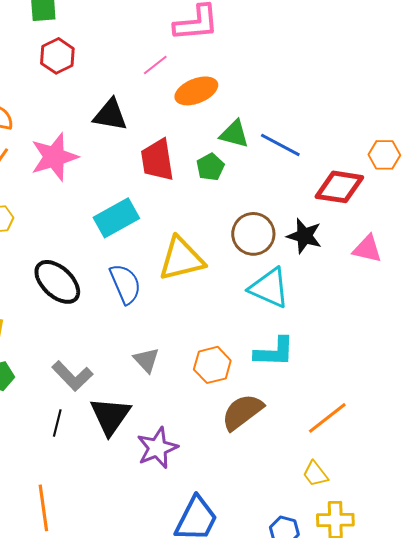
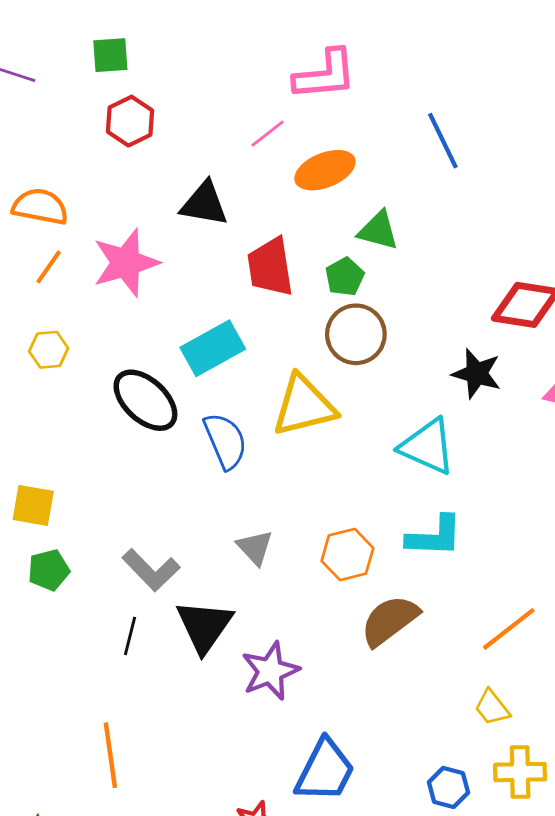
blue line: (280, 145) -> (443, 141), moved, turned 36
brown circle: (253, 234) -> (356, 334), moved
black ellipse: (57, 282) -> (145, 400), moved

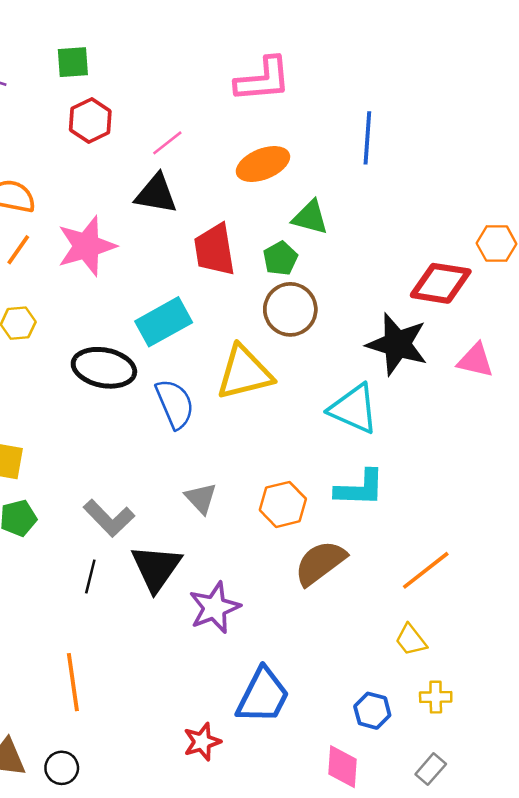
pink line: (267, 134) -> (167, 143), moved
blue line: (443, 141) -> (367, 138), turned 30
black star: (477, 374) -> (397, 344), size x1.4
black ellipse: (145, 400) -> (104, 368), turned -32
yellow cross: (520, 772) -> (436, 697), size x0.7

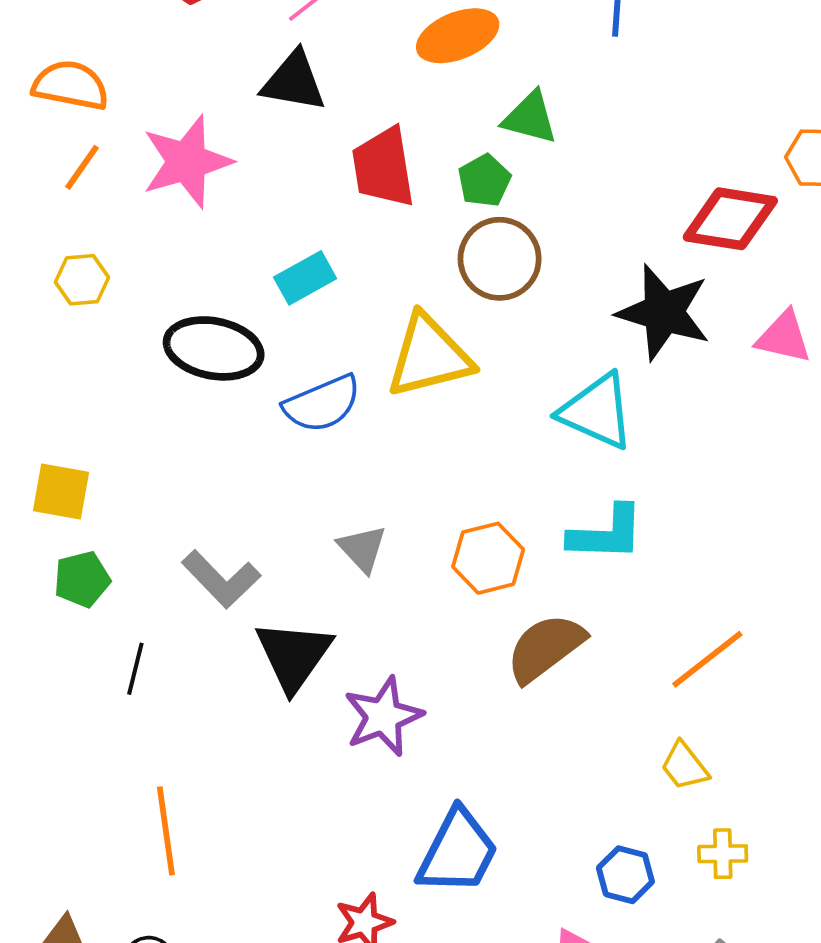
cyan rectangle: (164, 322) -> (305, 278), size x0.7
blue semicircle: (175, 404) -> (322, 404), turned 90
black line: (90, 577) -> (135, 669), moved

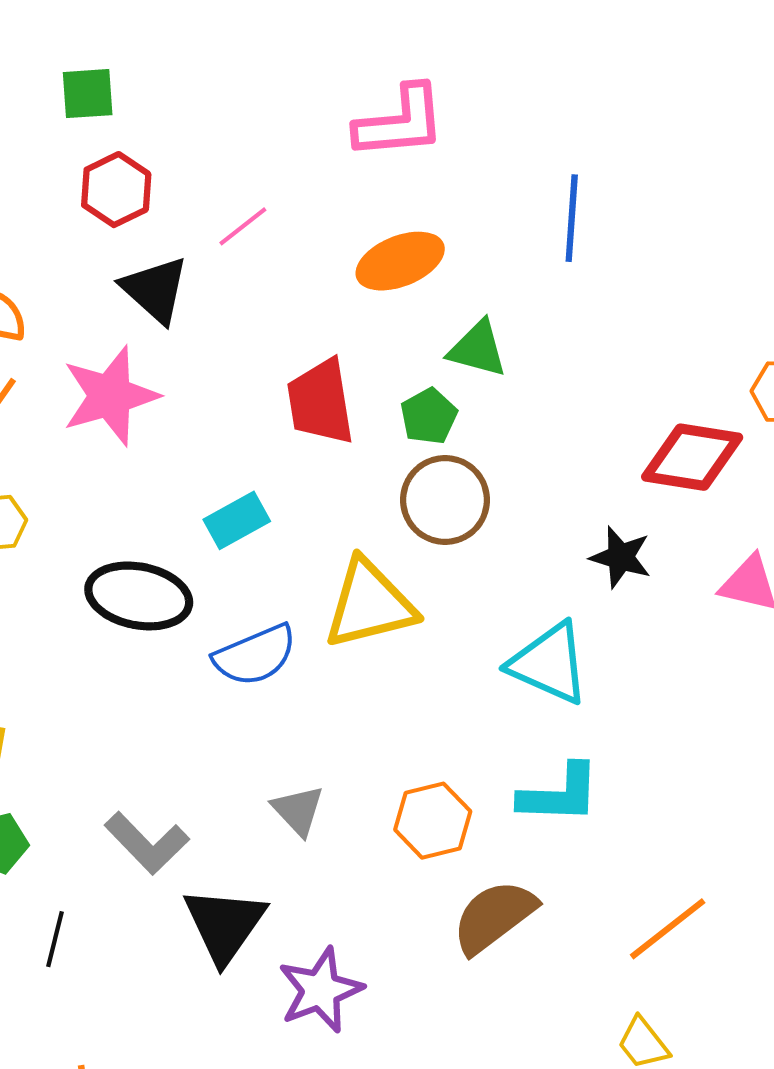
black triangle: (294, 81) -> (155, 290), moved, turned 32
black star: (664, 312) -> (621, 557), size x0.6

